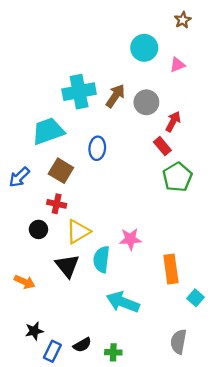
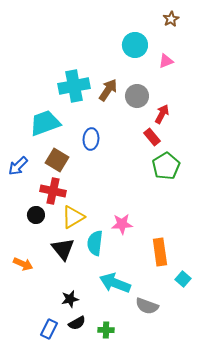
red cross: (57, 204) -> (53, 191), size x1.4
black star: (34, 331) -> (70, 299), moved
gray semicircle: (178, 342) -> (147, 306), moved, turned -80

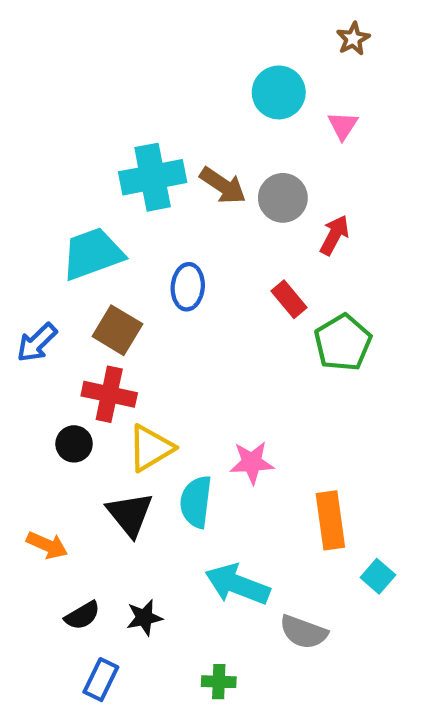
pink triangle: (166, 61) -> (343, 126), turned -35
brown arrow: (108, 90) -> (223, 185), turned 90
red rectangle: (152, 137) -> (289, 299), moved
black semicircle: (77, 323) -> (82, 615), moved

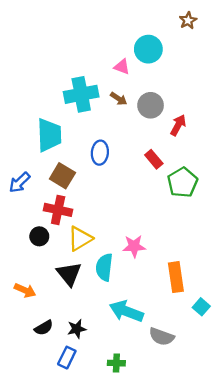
pink triangle: (343, 126) -> (122, 67), moved, turned -42
brown arrow: (223, 185) -> (119, 99), size x0.7
cyan trapezoid: (93, 254) -> (49, 135), turned 108
blue rectangle: (101, 680) -> (67, 358), moved

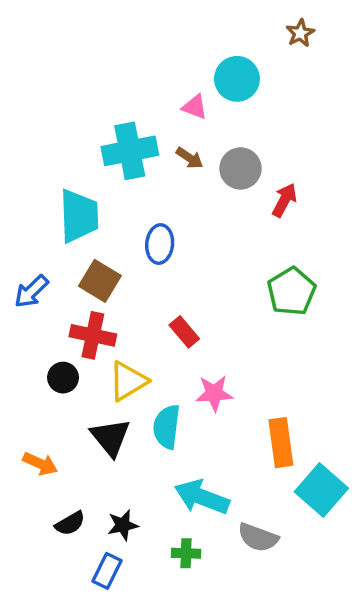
red rectangle: (154, 159) -> (184, 332), moved
cyan square: (201, 307) -> (321, 490), size x1.8
green cross: (116, 363) -> (186, 553), moved

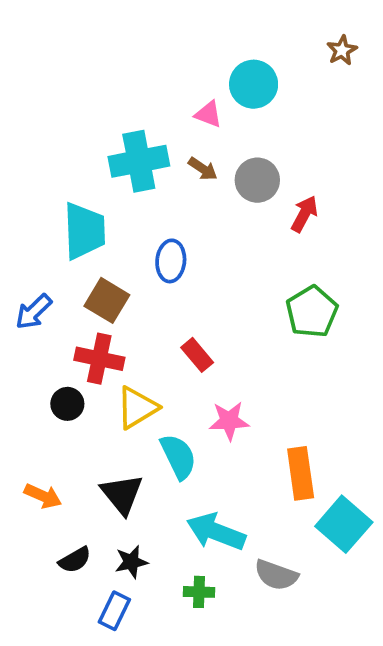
brown star: (300, 33) -> (342, 50), moved
cyan semicircle: (167, 427) -> (178, 457), turned 147
black triangle: (110, 437) -> (122, 494), moved

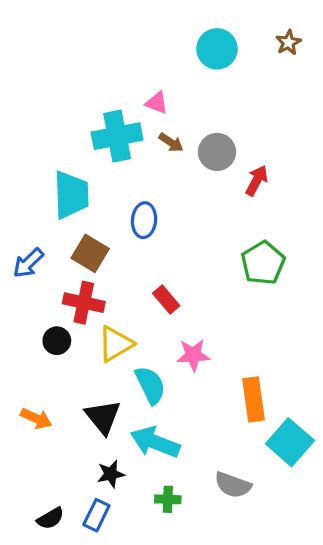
cyan circle: (254, 84) -> (217, 49), moved
pink triangle: (208, 114) -> (157, 103), moved
cyan arrow: (216, 532) -> (155, 442), moved
black semicircle: (75, 560) -> (50, 518), moved

